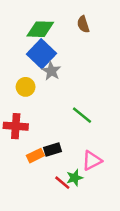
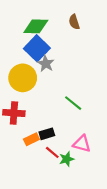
yellow circle: (26, 87) -> (23, 78), size x1.6
pink triangle: (92, 161) -> (82, 144), turned 42
red line: (62, 183) -> (52, 152), moved

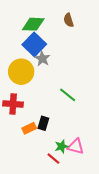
black rectangle: (47, 134) -> (43, 123), turned -56
pink triangle: (82, 144) -> (76, 146), moved
red line: (52, 152) -> (53, 159), moved

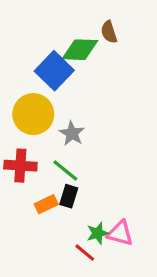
green diamond: (33, 24) -> (80, 50), moved
gray star: (42, 59) -> (72, 133), moved
green line: (68, 95) -> (65, 170), moved

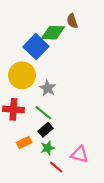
black rectangle: (69, 196) -> (45, 130), turned 32
orange rectangle: (46, 204) -> (24, 143), moved
green star: (98, 233) -> (48, 148), moved

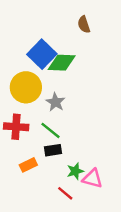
green diamond: (53, 33) -> (62, 63), moved
black rectangle: (45, 130) -> (53, 150), turned 32
green star: (48, 148) -> (75, 171), moved

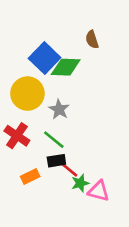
brown semicircle: (84, 24) -> (92, 40), moved
red cross: (16, 127) -> (17, 136), turned 30
red line: (65, 193) -> (70, 170), moved

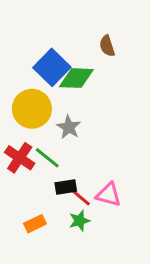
green line: (54, 140) -> (47, 158), moved
orange rectangle: (30, 177) -> (35, 224), moved
green star: (80, 183) -> (79, 221), moved
pink triangle: (99, 191) -> (109, 195), moved

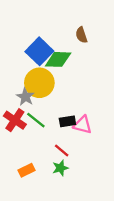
yellow circle: (32, 109) -> (39, 83), moved
gray star: (69, 127) -> (25, 97), moved
black rectangle: (66, 187) -> (67, 121), moved
pink triangle: (109, 195) -> (83, 125), moved

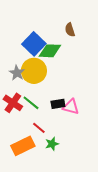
gray star: (25, 97) -> (17, 73), moved
red line: (62, 150) -> (39, 128), moved
orange rectangle: (27, 170) -> (23, 146), size x1.6

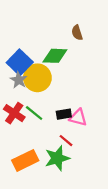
blue square: (34, 44) -> (20, 62), moved
red line: (39, 128) -> (66, 141), moved
green star: (52, 144) -> (57, 158), size x1.6

